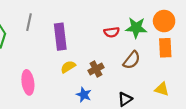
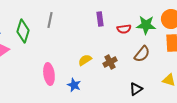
purple rectangle: (60, 37) -> (100, 19), moved, size x0.6
blue star: (84, 95) -> (74, 85), moved

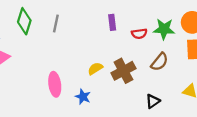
green diamond: (23, 31) -> (24, 21), moved
brown cross: (110, 62) -> (123, 71), size x1.5

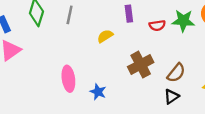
brown semicircle: (160, 62) -> (176, 73), moved
yellow semicircle: (95, 69) -> (105, 36), moved

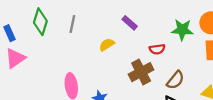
purple rectangle: (129, 14) -> (130, 23), turned -42
red semicircle: (157, 25) -> (157, 49), moved

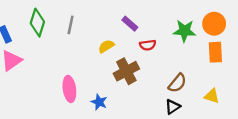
red semicircle: (157, 49) -> (148, 45), moved
brown cross: (141, 72) -> (126, 71), moved

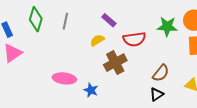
purple rectangle: (130, 24) -> (109, 20), moved
red semicircle: (148, 45) -> (134, 39), size x1.5
pink ellipse: (69, 89) -> (64, 78), turned -75

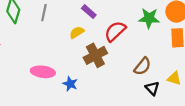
red semicircle: (134, 39) -> (115, 31), turned 145
black triangle: (157, 94) -> (152, 88), moved, turned -40

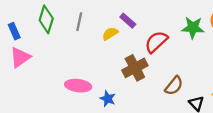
yellow semicircle: (77, 32) -> (110, 34), moved
brown semicircle: (142, 66) -> (174, 86), moved

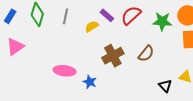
blue rectangle: (14, 31) -> (10, 16), moved, turned 56
red semicircle: (156, 42) -> (131, 15), moved
brown semicircle: (174, 86) -> (146, 54), moved

